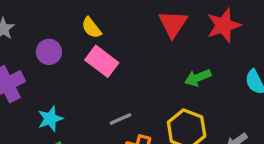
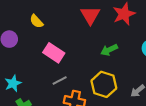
pink rectangle: (102, 61) -> (54, 53), moved

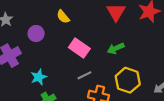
green arrow: (109, 50) -> (116, 48), moved

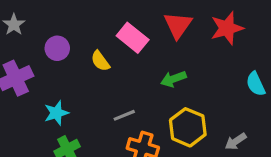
yellow semicircle: (63, 17) -> (100, 61), moved
pink rectangle: (79, 48) -> (133, 38), moved

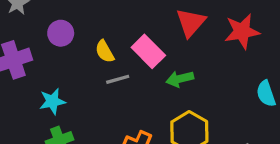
pink rectangle: (133, 38) -> (148, 51), moved
gray line: (124, 115) -> (118, 79), moved

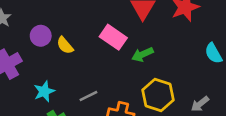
yellow semicircle: (105, 52) -> (65, 45), moved
gray line: (118, 79) -> (88, 96), moved

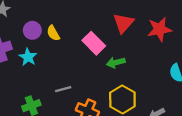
yellow semicircle: (65, 45) -> (53, 33), moved
cyan star: (44, 91) -> (28, 57), moved, turned -30

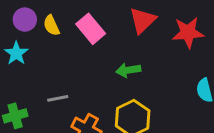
pink rectangle: (94, 43) -> (91, 29), moved

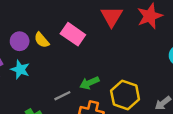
green arrow: (128, 70) -> (89, 83), moved

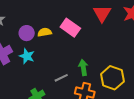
yellow semicircle: (42, 40) -> (45, 32), turned 120
green arrow: (89, 83) -> (83, 68), turned 105

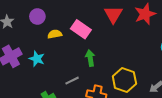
purple circle: (27, 33) -> (37, 16), moved
green arrow: (83, 68) -> (90, 58), moved

